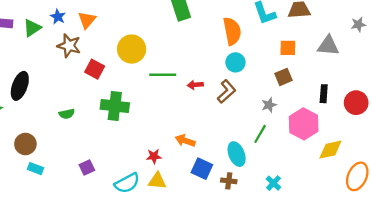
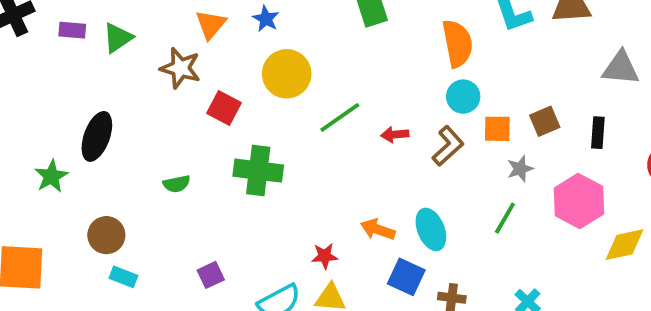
blue star: (58, 17) -> (266, 19), moved
orange square: (288, 48) -> (497, 129), moved
green line: (163, 75) -> (340, 117), turned -35
black rectangle: (324, 94) -> (598, 133), moved
cyan ellipse: (237, 154) -> (431, 229), moved

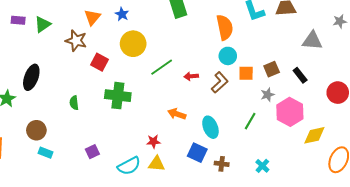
black rectangle: (598, 133) -> (300, 75), turned -42
gray star: (520, 169) -> (267, 95), moved
green semicircle: (177, 184) -> (74, 103), turned 96
orange arrow: (378, 229) -> (177, 114), moved

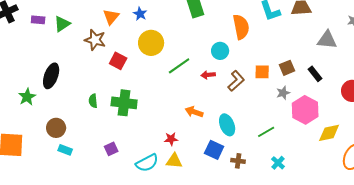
cyan circle: (228, 56) -> (220, 51), moved
green cross: (118, 96) -> (124, 103), moved
green line: (250, 121) -> (266, 132), moved, turned 30

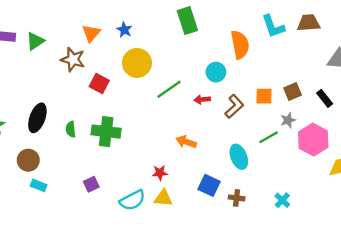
black ellipse: (51, 76) -> (37, 118), moved
cyan ellipse: (227, 125) -> (239, 157), moved
green line: (266, 132) -> (269, 137), moved

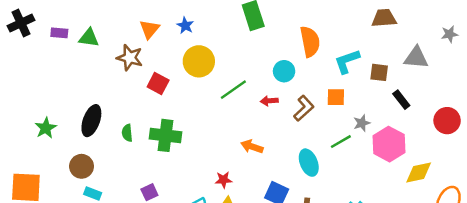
cyan L-shape: (273, 26) -> (347, 61), moved, turned 90
green triangle: (35, 41) -> (89, 38), turned 42
brown square: (293, 92) -> (379, 72), moved, turned 30

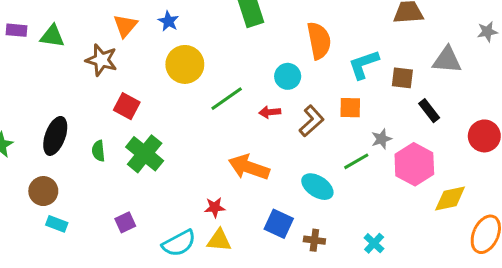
red square: (158, 84) -> (127, 106), moved
green cross: (165, 135) -> (145, 154), turned 32
orange arrow: (252, 147) -> (249, 167), size x1.5
cyan ellipse: (309, 163) -> (317, 187), turned -35

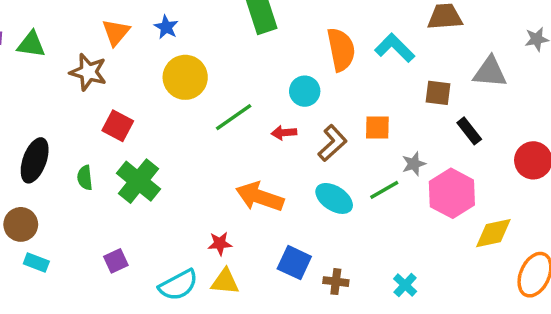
cyan L-shape: (364, 64) -> (395, 48), moved, turned 64
cyan ellipse: (317, 187) -> (334, 198), moved

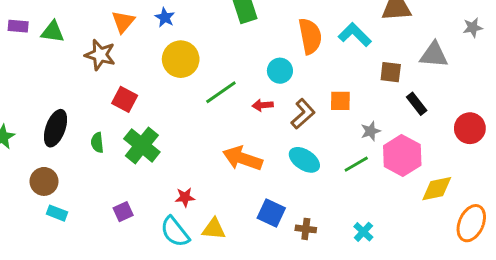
green line: (384, 190) -> (356, 164), moved
red star: (220, 243) -> (185, 197), moved
cyan semicircle: (178, 285) -> (175, 232), turned 80

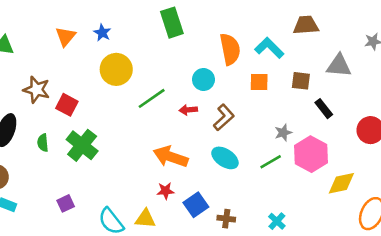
brown star: (100, 55) -> (36, 90), moved
orange square: (340, 101) -> (259, 82), moved
red star: (185, 197) -> (166, 191), moved
blue square: (271, 213) -> (196, 205), turned 30

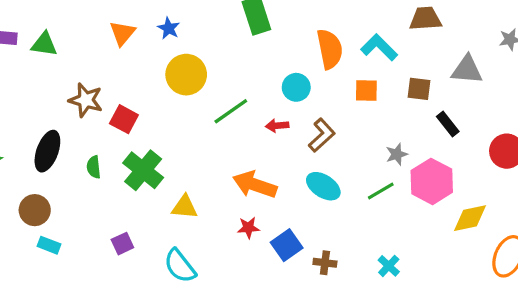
yellow triangle: (145, 219) -> (185, 207), moved

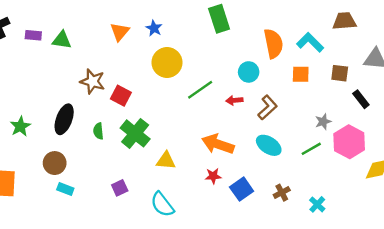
brown cross: (325, 263) -> (282, 193), moved, turned -35

